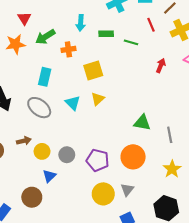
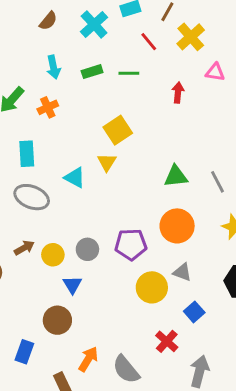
yellow square: (93, 71) -> (118, 130), moved
gray triangle: (127, 190) -> (182, 272), turned -32

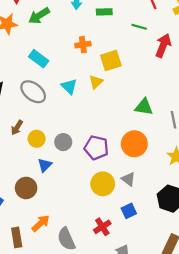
green line: (129, 73) -> (139, 27), moved
red arrow: (178, 93) -> (163, 46), size x1.5
orange cross: (48, 107) -> (83, 45), moved
cyan rectangle: (27, 154) -> (39, 59), turned -66
brown arrow: (24, 248) -> (17, 128), turned 136

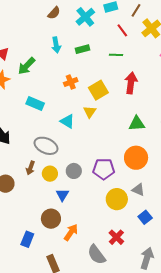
red arrow: (163, 46) -> (131, 83), moved
gray ellipse: (33, 92) -> (46, 146), moved
orange arrow: (41, 223) -> (71, 232), moved
red cross: (102, 227) -> (116, 237), moved

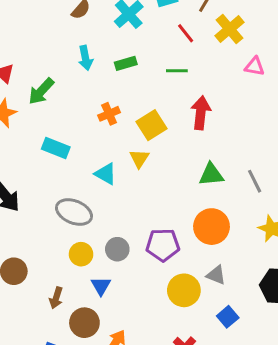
brown arrow: (30, 168) -> (56, 298), moved

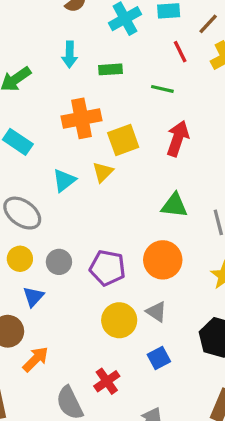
orange cross: (109, 114) -> (82, 118), size x1.6
cyan triangle: (106, 174) -> (64, 180), turned 40

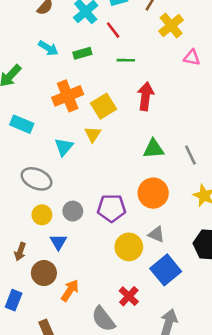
red line: (180, 52) -> (113, 30), moved
cyan arrow: (70, 55) -> (48, 48), turned -48
blue square: (159, 358) -> (166, 270), size x1.6

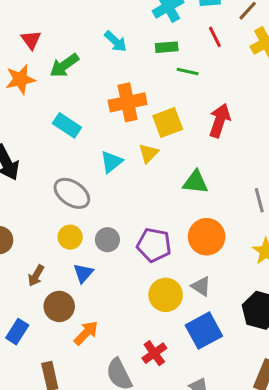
red line: (113, 30) -> (215, 37), moved
green rectangle: (82, 53) -> (167, 47), moved
green line: (126, 60) -> (188, 71), moved
green triangle: (154, 149) -> (195, 182), moved

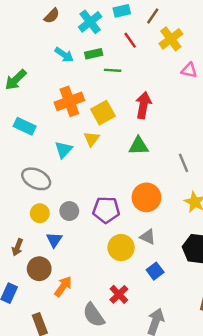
cyan arrow: (116, 41) -> (64, 55), moved
green triangle: (195, 182) -> (139, 146), moved
blue square: (204, 331) -> (155, 271), size x0.6

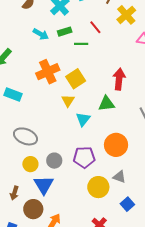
red line: (130, 40) -> (95, 27), moved
red arrow: (143, 105) -> (119, 79), moved
cyan triangle: (64, 150) -> (83, 119), moved
blue triangle: (54, 240) -> (44, 185), size x1.5

